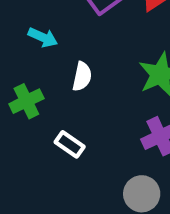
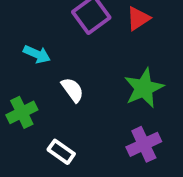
white semicircle: (82, 76) -> (72, 90), turned -48

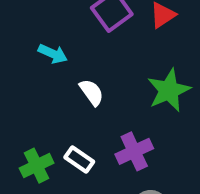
green cross: (22, 112) -> (37, 166), moved
purple cross: (144, 144) -> (134, 151), moved

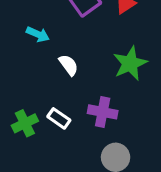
purple cross: (134, 151) -> (103, 112), turned 36

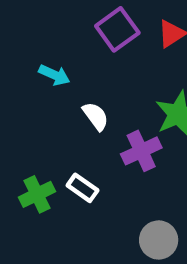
purple cross: (103, 112) -> (141, 151), moved, turned -36

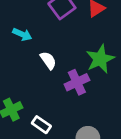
white rectangle: (83, 188) -> (41, 125), moved

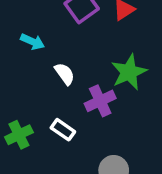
white rectangle: (41, 125) -> (63, 130), moved

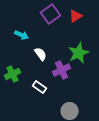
green cross: (19, 135) -> (13, 74), moved

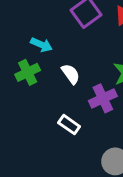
green cross: (13, 74) -> (28, 72), moved

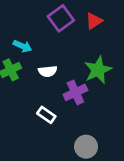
white semicircle: (71, 74) -> (48, 71), turned 120

